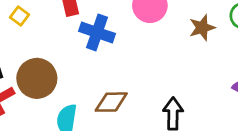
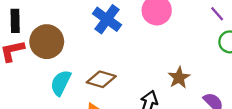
brown star: (202, 28) -> (179, 78), moved, turned -30

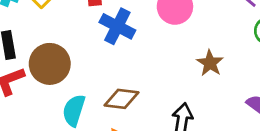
brown star: (179, 78) -> (210, 63), moved

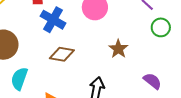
brown diamond: (121, 99) -> (62, 54), moved

